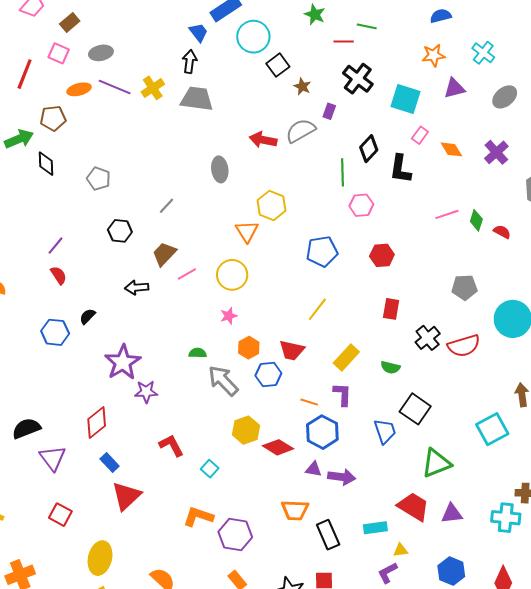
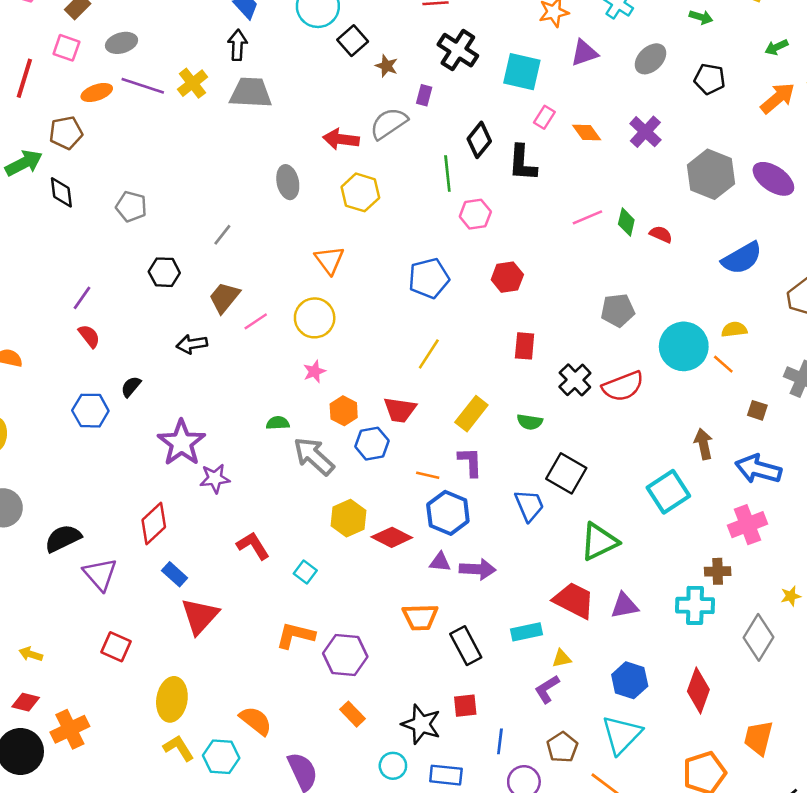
yellow hexagon: (272, 205) -> (360, 192), moved

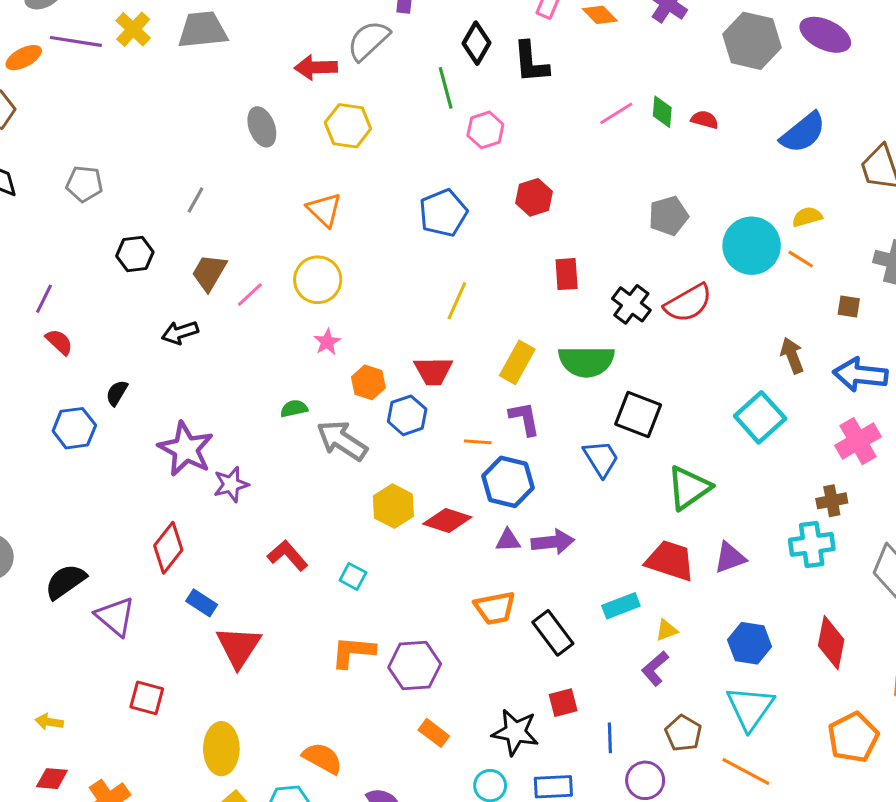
green semicircle: (530, 422) -> (586, 361), size x1.8

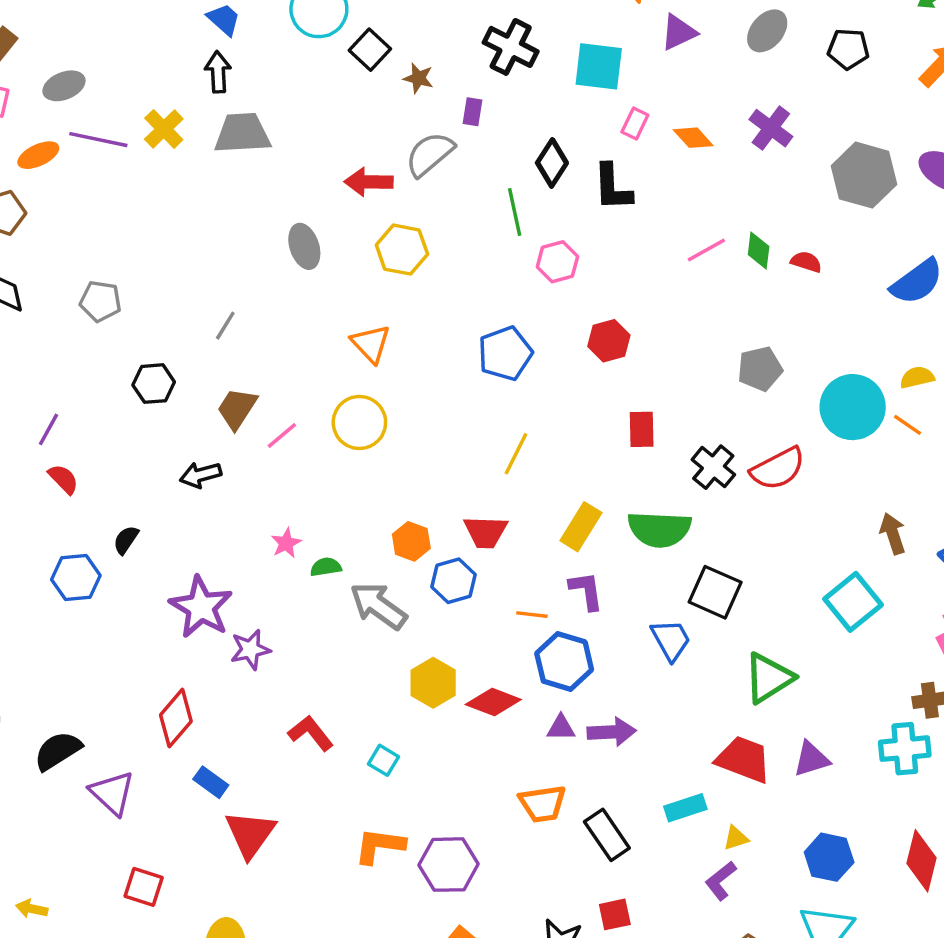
pink star: (327, 342) -> (286, 543), moved

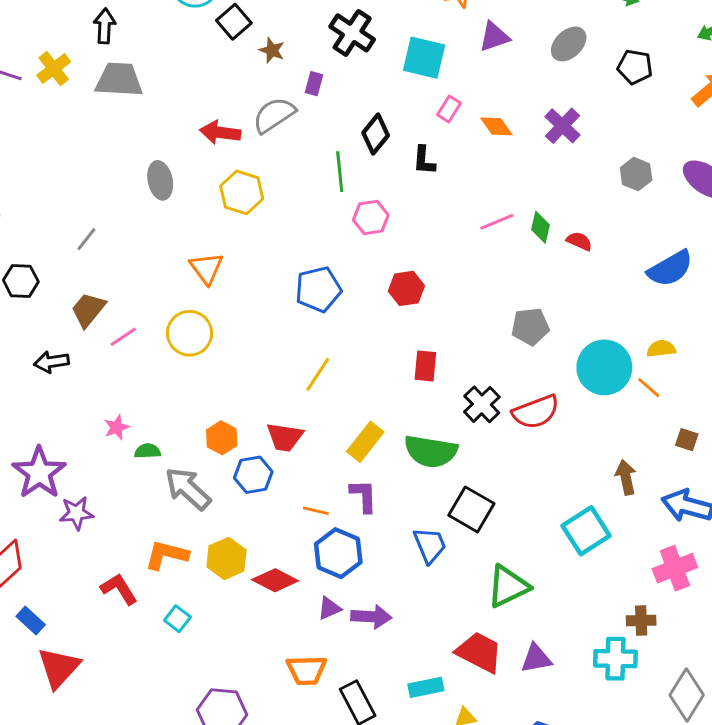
gray hexagon: (864, 175) -> (636, 174), size x0.6
black L-shape: (612, 187) -> (424, 160), size x0.7
purple triangle: (561, 728) -> (329, 608), turned -30
orange L-shape: (380, 846) -> (166, 555), moved

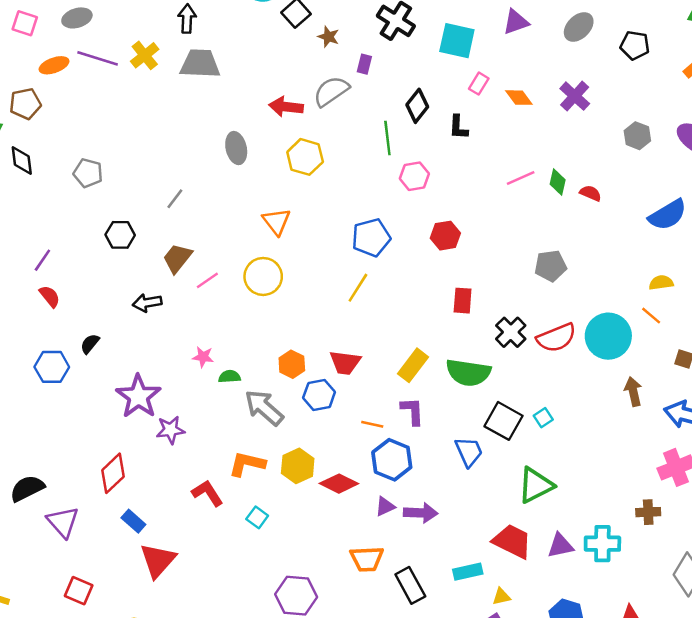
cyan circle: (604, 367) -> (608, 336), moved
yellow line: (318, 374) -> (358, 288), moved
pink star: (117, 427) -> (203, 357), turned 30
cyan square: (586, 531) -> (543, 418), moved, size x0.5
cyan cross: (615, 659) -> (602, 544), moved

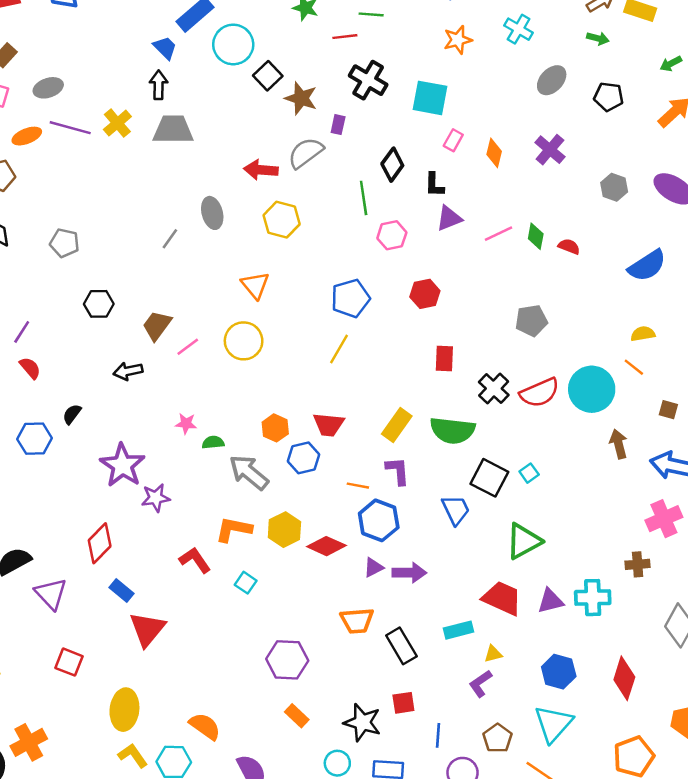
purple triangle: (516, 22) -> (449, 218), moved
brown star: (328, 37) -> (301, 98), size x1.5
orange diamond: (519, 98) -> (494, 153), turned 52
gray line: (175, 199) -> (170, 239), moved

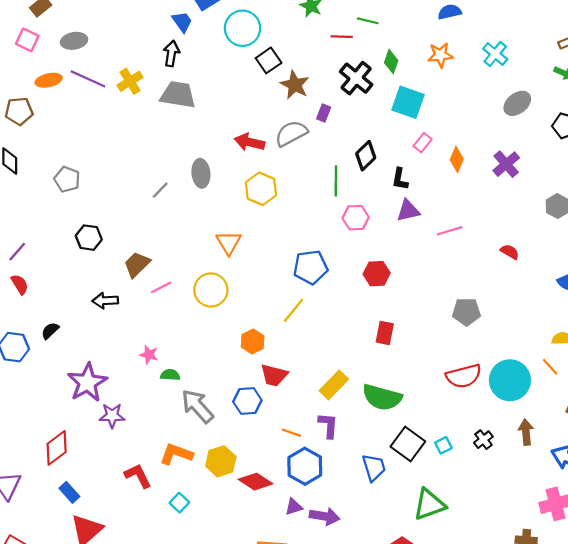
green diamond: (536, 236) -> (391, 62), moved
black cross: (494, 389) -> (483, 440), moved, size x0.7
orange hexagon: (275, 428) -> (253, 341), moved

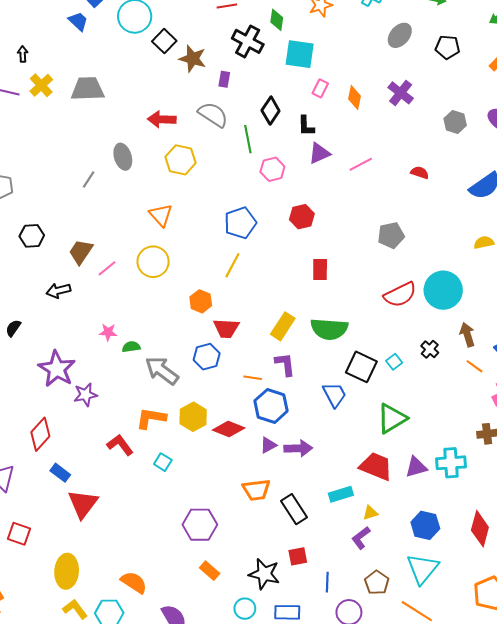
black arrow: (171, 53) -> (23, 54), moved, size x0.7
gray semicircle: (291, 133) -> (213, 115), moved, turned 72
orange line: (550, 367) -> (475, 366), moved

